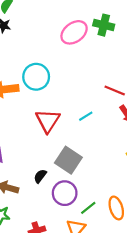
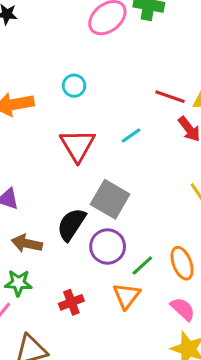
cyan circle: (36, 77) -> (74, 86), moved, size x0.6
black semicircle: (40, 176) -> (71, 224), size x1.6

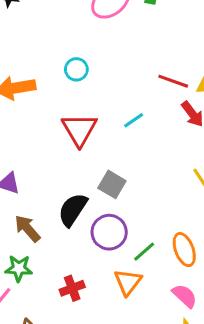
gray square: (110, 199) -> (112, 184), size x0.7
brown arrow: (27, 243) -> (27, 228), turned 36

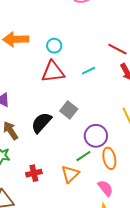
cyan circle: (76, 69) -> (54, 46), moved
red triangle: (79, 130) -> (53, 72), turned 45
purple circle: (109, 232) -> (96, 136), moved

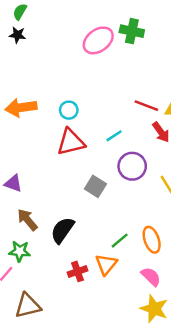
black semicircle: (41, 123) -> (62, 230), moved
purple circle: (96, 136) -> (132, 166), moved
red cross: (34, 173) -> (78, 271), moved

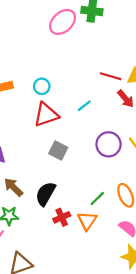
purple circle: (132, 166) -> (109, 144), moved
gray square: (95, 186) -> (58, 150), moved
red cross: (78, 271) -> (62, 217), moved

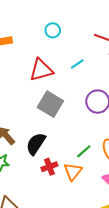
cyan circle: (42, 86) -> (53, 30), moved
gray square: (58, 150) -> (50, 104), size x1.4

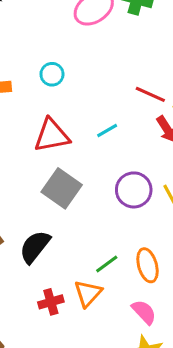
cyan circle: (53, 30) -> (52, 74), moved
red cross: (49, 167) -> (51, 302), moved

